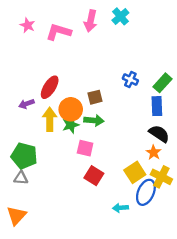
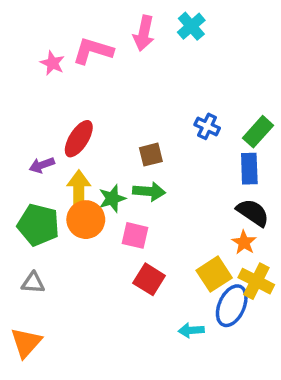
pink star: (28, 25) -> (52, 63), moved
orange circle: (71, 109) -> (86, 220), moved
green pentagon: (24, 156) -> (38, 225), moved

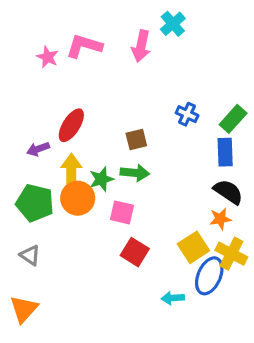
pink arrow: (144, 33) -> (141, 46), moved
orange star: (244, 242) -> (220, 219), turned 30
gray triangle: (33, 283) -> (30, 255), turned 30

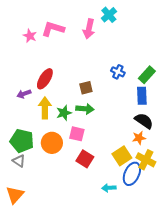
orange circle: (78, 198) -> (52, 143), moved
green pentagon: (35, 203) -> (22, 141), moved

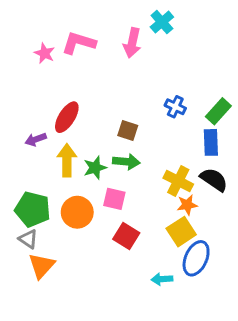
brown square: (86, 88) -> (128, 131), turned 32
orange star: (139, 138) -> (187, 205), moved
yellow cross: (146, 160) -> (178, 181), moved
orange triangle: (15, 195) -> (42, 266), moved

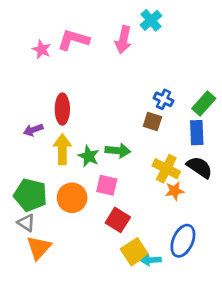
red ellipse: (67, 117) -> (62, 109), turned -32
brown square: (128, 131) -> (152, 122), moved
green star: (95, 168) -> (89, 156), turned -30
yellow square: (181, 232) -> (134, 252), moved

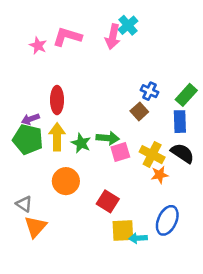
cyan cross: (151, 20) -> (128, 25), moved
brown square: (152, 122) -> (139, 111), turned 30
pink square: (107, 185) -> (120, 152), moved, turned -30
green pentagon: (30, 195) -> (28, 139), moved
yellow square: (134, 252) -> (123, 231), turned 30

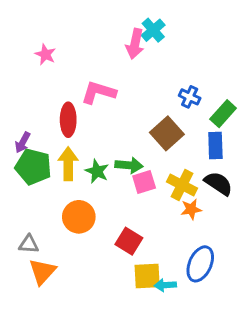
pink L-shape: (67, 37) -> (99, 92), moved
blue cross: (149, 91) -> (190, 97), moved
brown square: (139, 111) -> (167, 133), size x1.5
purple arrow: (30, 119) -> (23, 142), moved, turned -42
gray triangle: (24, 204) -> (29, 244), turned -30

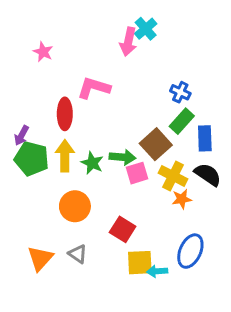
green rectangle: (223, 114) -> (182, 121), moved
brown square: (167, 133) -> (156, 144), moved
gray triangle: (29, 244) -> (78, 254), moved, turned 30

